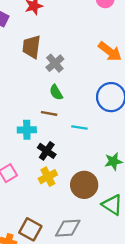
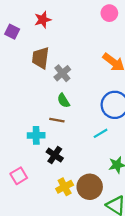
cyan line: (79, 128) -> (101, 133), moved, turned -40
yellow cross: (48, 177) -> (65, 187), moved

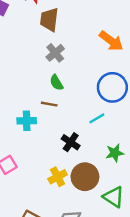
brown trapezoid: (41, 58) -> (49, 19), moved
black cross: (55, 155) -> (71, 142), moved

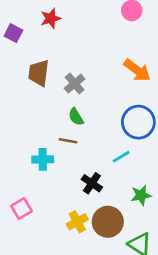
brown trapezoid: (49, 19) -> (39, 73), moved

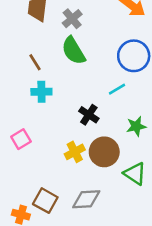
green semicircle: (76, 117) -> (73, 51), size x1.6
brown line: (68, 141) -> (35, 62), moved, turned 48

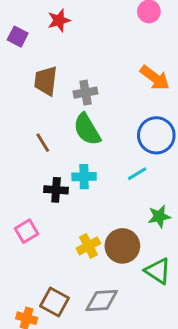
gray cross: (72, 19) -> (86, 93), turned 30
cyan cross: (41, 92) -> (84, 177), moved
black cross: (89, 115) -> (56, 190), moved, turned -30

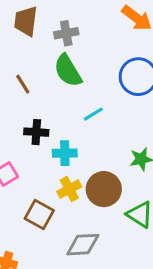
cyan line: (137, 174) -> (93, 114), moved
cyan cross: (84, 177) -> (65, 153), moved
brown square: (55, 302) -> (39, 215), moved

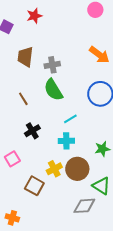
black cross: (36, 132) -> (32, 131), turned -35
cyan cross: (65, 153) -> (66, 141), moved
gray diamond: (83, 245) -> (84, 206), moved

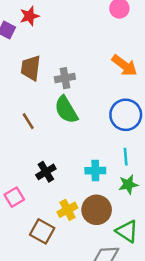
red star: (34, 16) -> (29, 16), moved
cyan line: (70, 119) -> (126, 157), moved, turned -64
black cross: (32, 131) -> (46, 172), moved
cyan cross: (66, 141) -> (95, 171), moved

